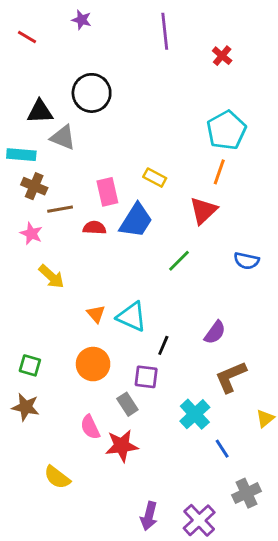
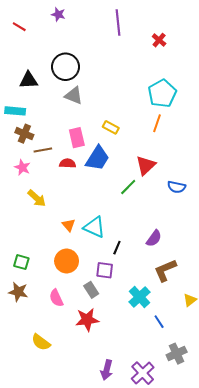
gray triangle: (63, 137) -> (74, 96), moved
red triangle: (203, 211) -> (146, 165), moved
pink semicircle: (90, 427) -> (56, 298), moved

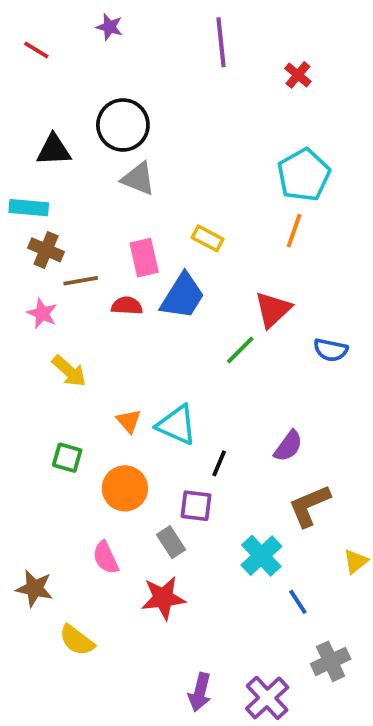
green square: (21, 262) -> (67, 458), moved
brown star: (18, 292) -> (34, 588), moved

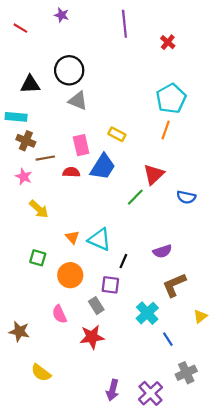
purple semicircle: (288, 446) -> (162, 251), turned 36
yellow semicircle: (77, 640) -> (41, 373), moved

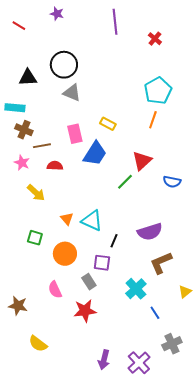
red semicircle: (71, 172) -> (55, 166), moved
purple semicircle: (162, 251) -> (150, 232), size x1.4

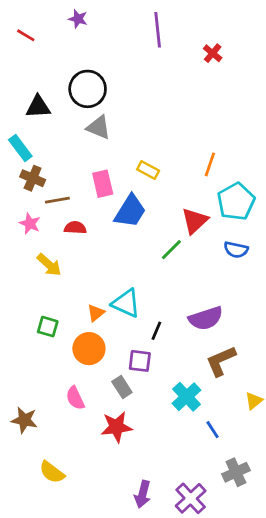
cyan pentagon: (158, 91) -> (236, 202), moved
cyan rectangle: (15, 108) -> (20, 148), turned 48
orange triangle: (67, 219) -> (96, 313), moved, turned 32

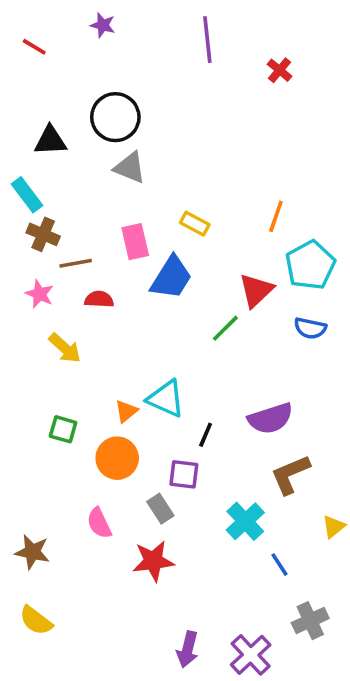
yellow semicircle: (52, 472) -> (36, 621), moved

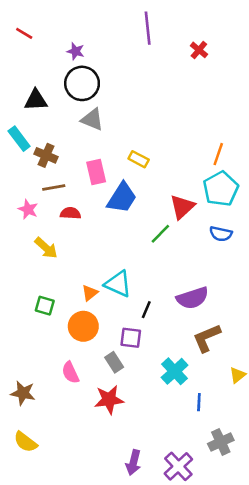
purple star: (103, 25) -> (76, 51), moved
orange line: (276, 216) -> (218, 154), moved
brown cross: (43, 234) -> (46, 155), moved
blue line: (280, 565) -> (199, 402), turned 36

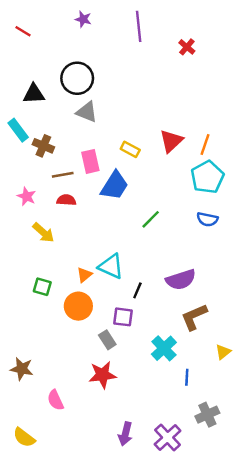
purple star: (76, 51) -> (83, 19), moved
brown line: (54, 187) -> (63, 175), moved
red triangle: (182, 207) -> (171, 141), moved
pink semicircle: (70, 373) -> (55, 400), moved
yellow semicircle: (25, 442) -> (24, 437), moved

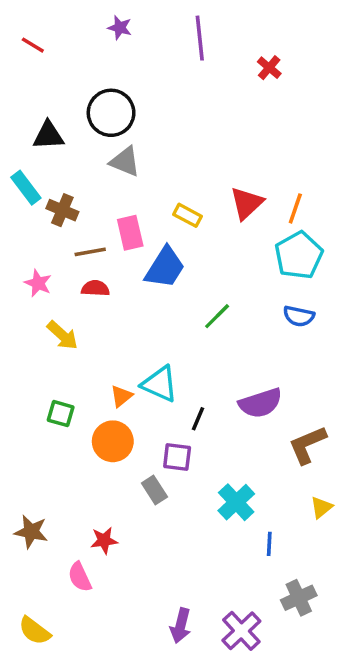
brown L-shape: (194, 317) -> (307, 445), moved
red star: (102, 375) -> (104, 540), moved, size x0.7

